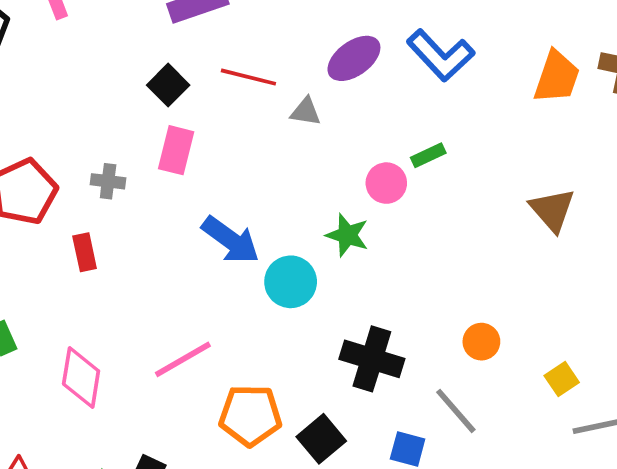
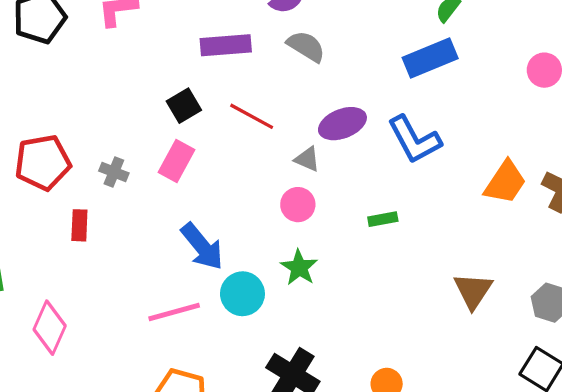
gray triangle: (306, 112) -> (307, 159), moved
pink circle: (386, 183) -> (298, 205), moved
pink line: (183, 359) -> (174, 312), moved

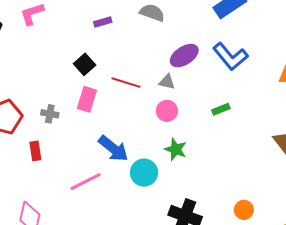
purple rectangle: (226, 45) -> (103, 22), size x0.6
red line: (252, 116) -> (126, 83), moved
pink line: (174, 312) -> (86, 182), moved

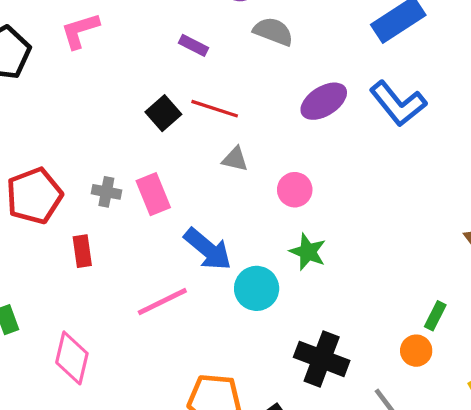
purple rectangle: (103, 22) -> (194, 45), turned 42
gray triangle: (167, 82) -> (235, 159), moved
red line: (126, 83) -> (215, 109), moved
pink rectangle: (87, 99) -> (153, 194), moved, turned -40
green rectangle: (221, 109) -> (435, 316), moved, turned -42

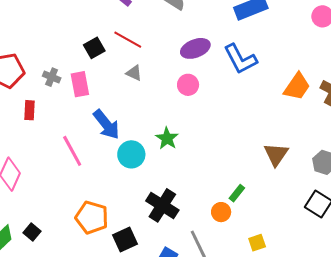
black square: (163, 113) -> (94, 48), moved
pink circle: (295, 190) -> (188, 85), moved
pink line: (162, 302) -> (72, 151), turned 76

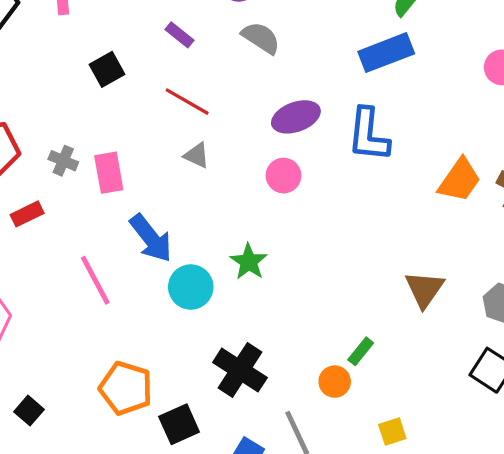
black square: (94, 48) -> (107, 69), moved
blue L-shape: (240, 59) -> (368, 135), turned 33
red rectangle: (30, 110) -> (27, 214), turned 60

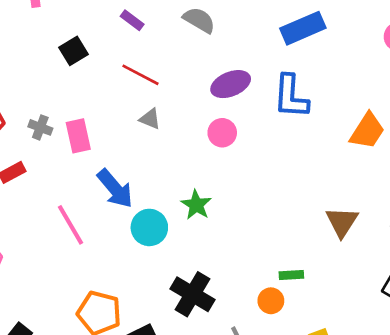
green rectangle: (361, 351) -> (291, 275), turned 50

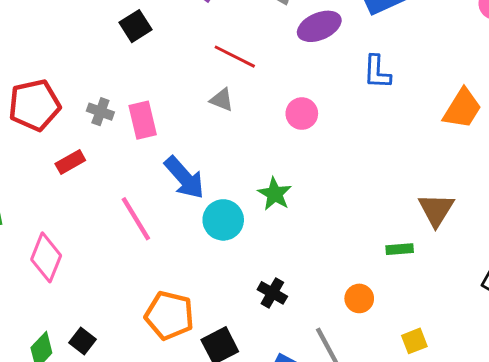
red line: (140, 75) -> (235, 57), moved
purple ellipse: (231, 84) -> (319, 26), moved
blue L-shape: (291, 97) -> (377, 72), size x0.7
green rectangle: (291, 275) -> (400, 249), moved
black cross: (192, 294) -> (272, 293), size x0.6

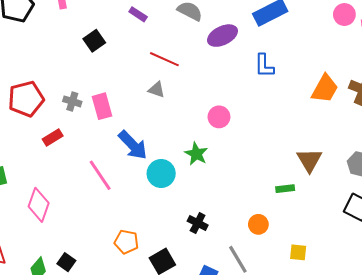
pink circle: (302, 114) -> (219, 117), moved
orange pentagon: (169, 315) -> (126, 242), size x0.7
yellow square: (414, 341) -> (298, 252), turned 30

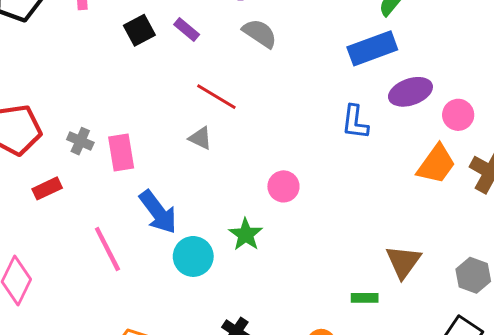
pink circle: (344, 15) -> (458, 115), moved
purple ellipse: (222, 36) -> (410, 92), moved
black square: (94, 41) -> (139, 30), moved

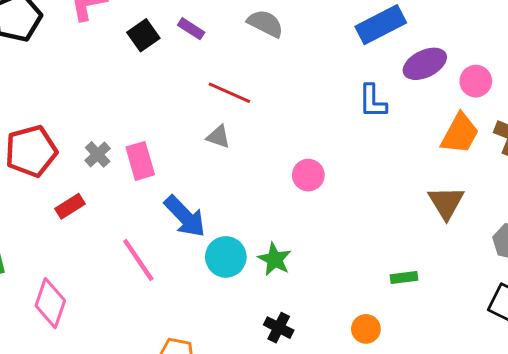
gray cross: (80, 141) -> (98, 154), turned 30
green star: (246, 235) -> (275, 259), moved
brown triangle: (403, 262) -> (446, 203), moved

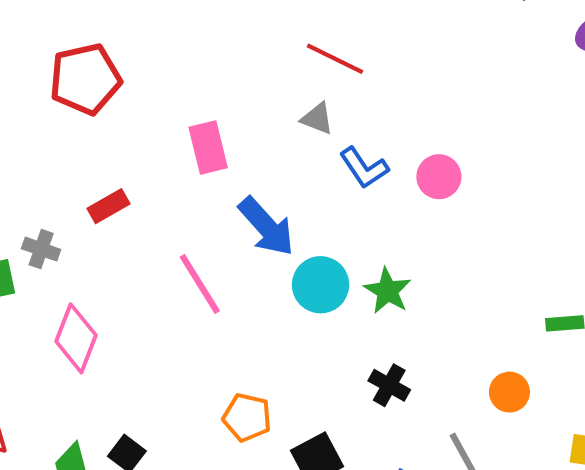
blue L-shape: (373, 101) -> (364, 168), moved, turned -36
red pentagon: (31, 151) -> (85, 79), moved
gray cross: (98, 154) -> (41, 249), moved, turned -30

